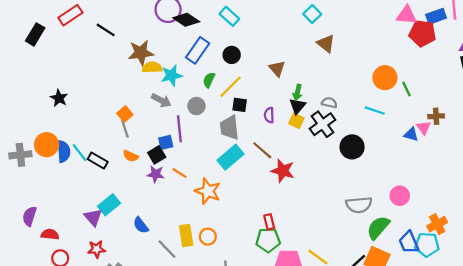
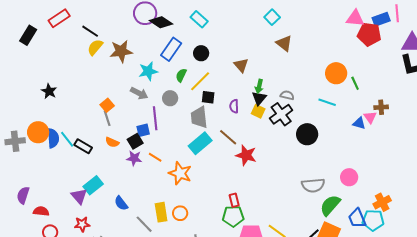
yellow semicircle: (152, 67) -> (95, 47), moved, turned -48

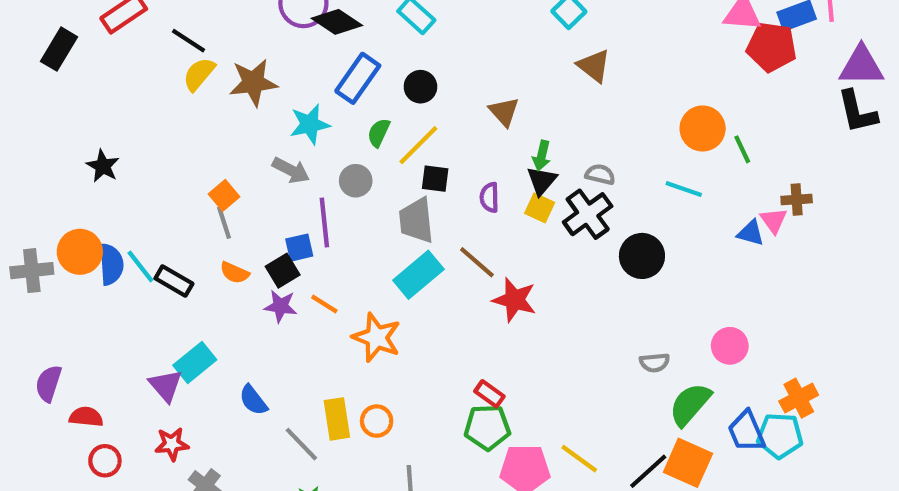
gray semicircle: (313, 185) -> (655, 363), size x0.6
red rectangle: (234, 200) -> (489, 394), turned -40

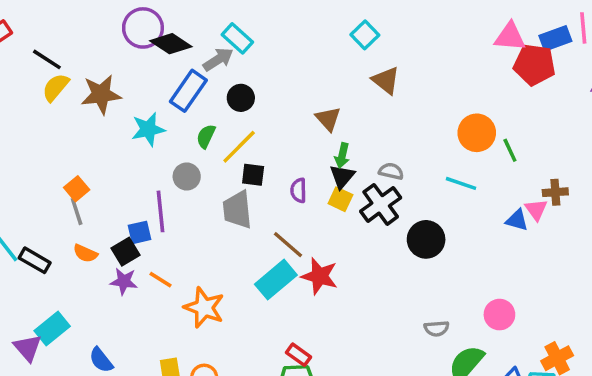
brown triangle: (504, 112) -> (328, 119), moved
gray arrow: (291, 170) -> (218, 59), moved, turned -60
cyan rectangle: (418, 275) -> (276, 280), moved

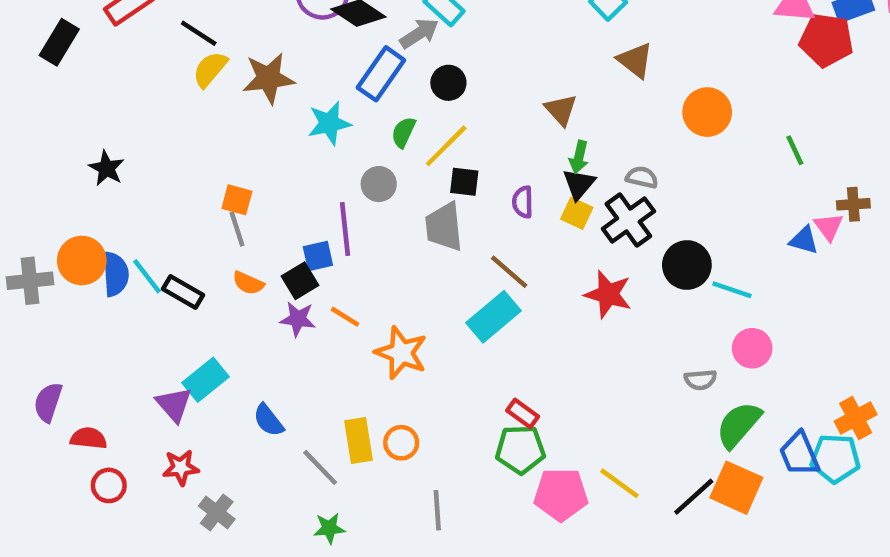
orange circle: (477, 133) -> (707, 112), moved
cyan line: (461, 183) -> (732, 290), moved
orange square: (77, 189) -> (237, 200), turned -35
red star: (319, 276) -> (608, 294), moved
pink circle: (499, 315) -> (752, 348), moved

